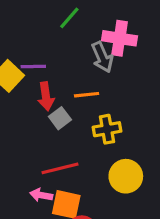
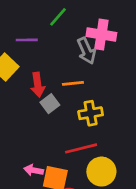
purple line: (33, 67) -> (27, 40), moved
red line: (60, 168) -> (81, 148), moved
yellow circle: (126, 176) -> (101, 172), moved

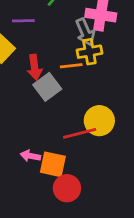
gray square: (50, 104) -> (47, 87), size x1.4
yellow cross: (91, 113) -> (89, 52), moved
yellow circle: (101, 172) -> (99, 121), moved

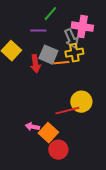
purple line: (23, 21) -> (38, 31), moved
gray square: (47, 87) -> (48, 55), moved, turned -30
orange square: (53, 164) -> (48, 133), turned 30

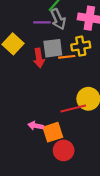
gray arrow: (71, 39) -> (58, 19), moved
gray square: (48, 55) -> (53, 48), turned -30
orange square: (48, 133) -> (53, 132), turned 30

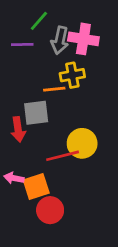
gray arrow: (58, 19) -> (60, 40), moved, turned 36
gray square: (53, 48) -> (36, 113), moved
red arrow: (39, 58) -> (18, 129), moved

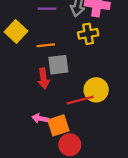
orange line: (54, 89) -> (46, 45), moved

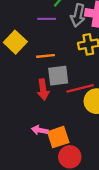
red line: (80, 100) -> (80, 88), moved

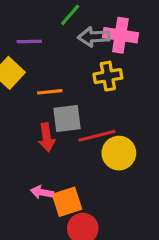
gray arrow: (78, 15) -> (94, 37), turned 75
purple line: (47, 19) -> (29, 41), moved

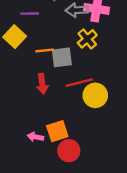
yellow cross: (108, 76) -> (87, 39), turned -30
gray square: (67, 118) -> (62, 57), moved
pink arrow: (42, 192) -> (35, 137), moved

